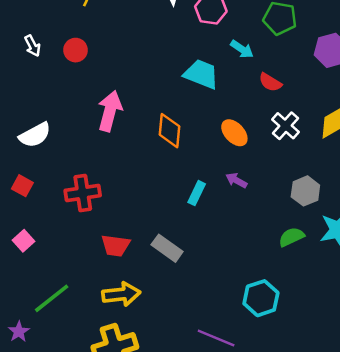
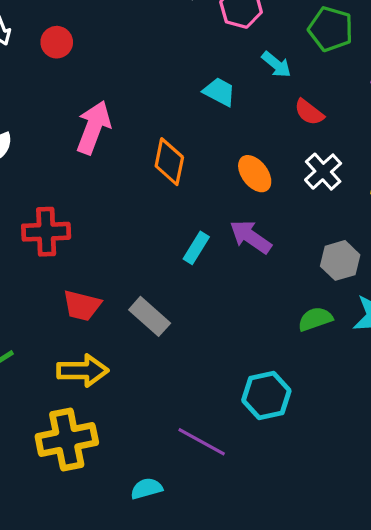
cyan trapezoid: (201, 74) -> (219, 92), size x0.7
purple arrow: (236, 180) -> (251, 237), size x1.5

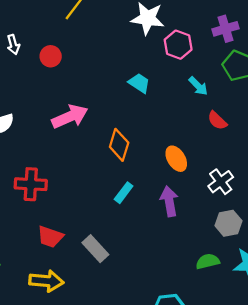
cyan trapezoid: (219, 92) -> (139, 83), moved
pink arrow: (93, 127) -> (70, 117), turned 40
white cross: (323, 172) -> (221, 182), moved
purple arrow: (251, 237) -> (169, 201), turned 40
cyan rectangle: (196, 248) -> (124, 193), moved

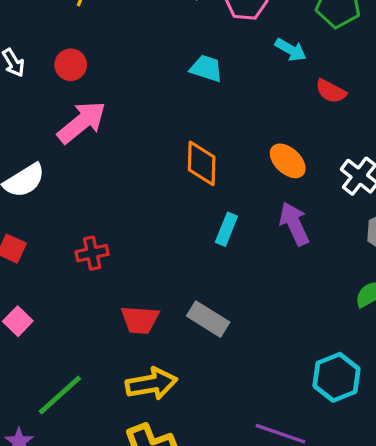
pink arrow: (70, 117) -> (82, 122), moved
red cross: (31, 184) -> (92, 253), size x0.7

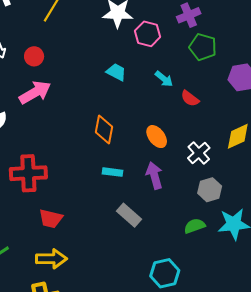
cyan arrow: (291, 50) -> (164, 79), moved
cyan rectangle: (226, 229) -> (113, 172), turned 66
red cross: (92, 253) -> (28, 173), size x1.8
gray rectangle: (208, 319) -> (129, 215), moved

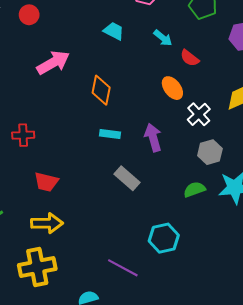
pink arrow: (35, 92) -> (53, 63), moved
orange ellipse: (157, 137) -> (172, 88), moved
red cross: (28, 173) -> (23, 135), size x0.6

